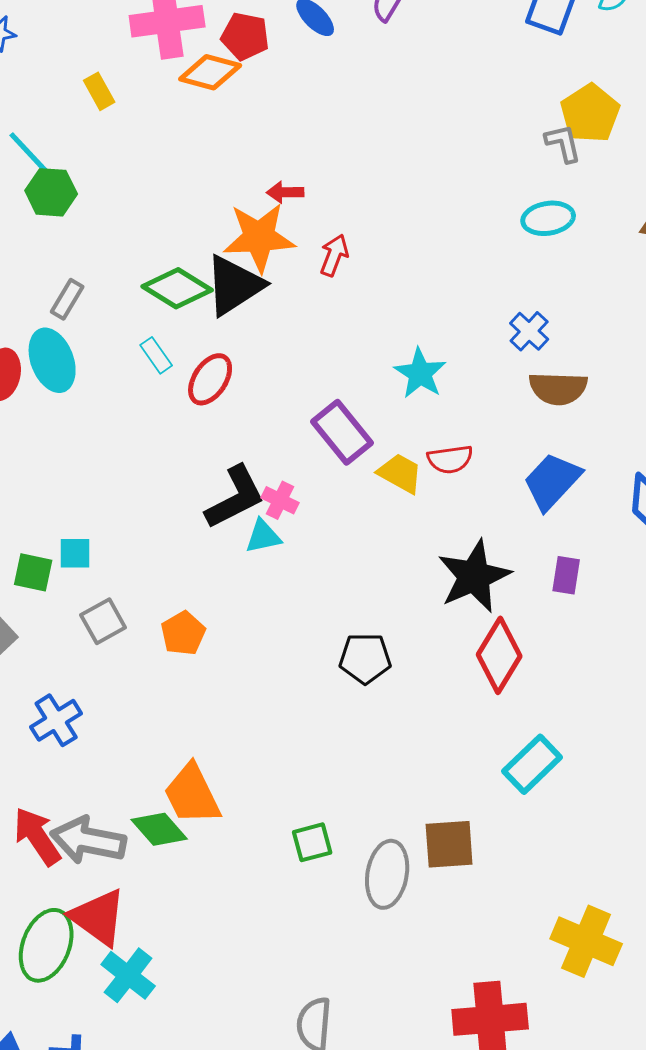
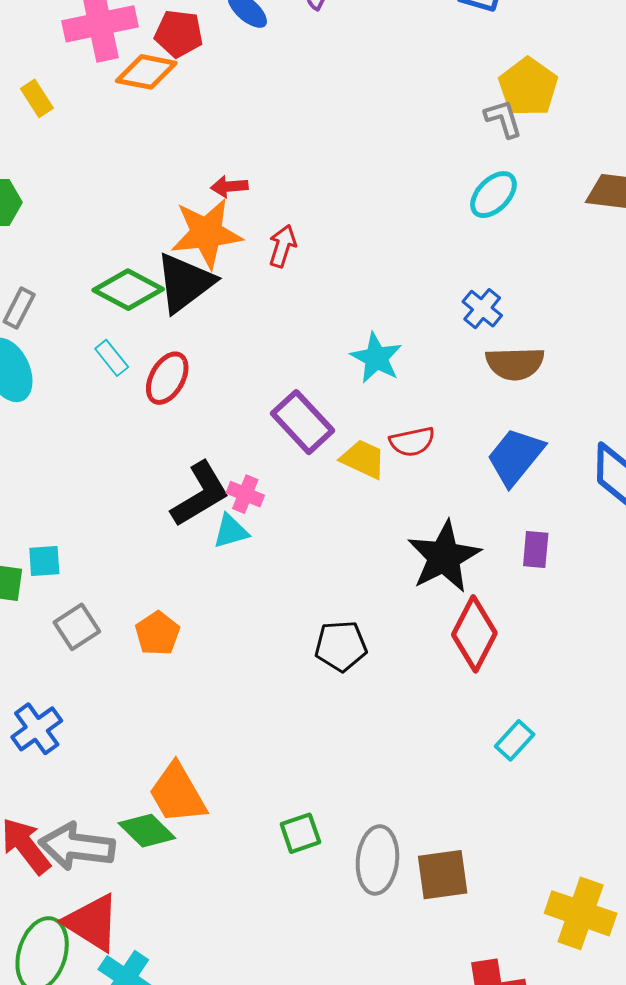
cyan ellipse: (548, 218) -> (493, 195), turned -33
cyan rectangle: (532, 764) -> (515, 740), size x0.7
brown square: (449, 844) -> (443, 875), moved

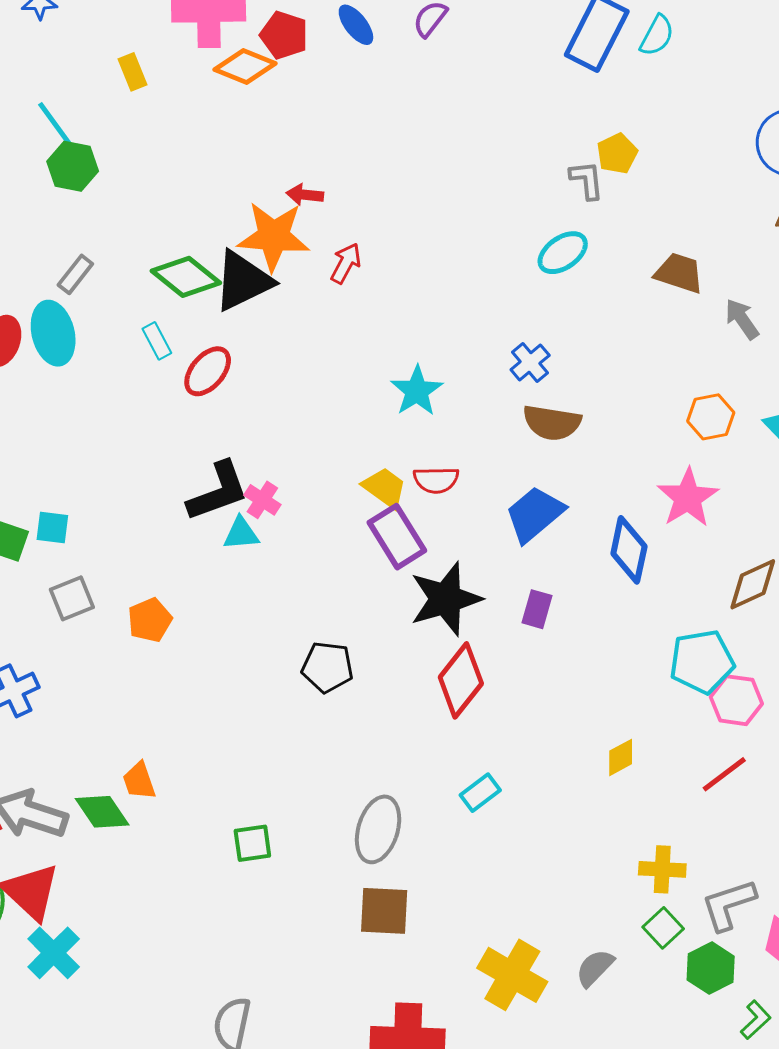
yellow pentagon: (528, 87) -> (617, 154), size x0.7
purple rectangle: (302, 422) -> (397, 537), moved
orange trapezoid: (177, 793) -> (139, 781), size x0.6
gray ellipse: (377, 860) -> (378, 829), moved

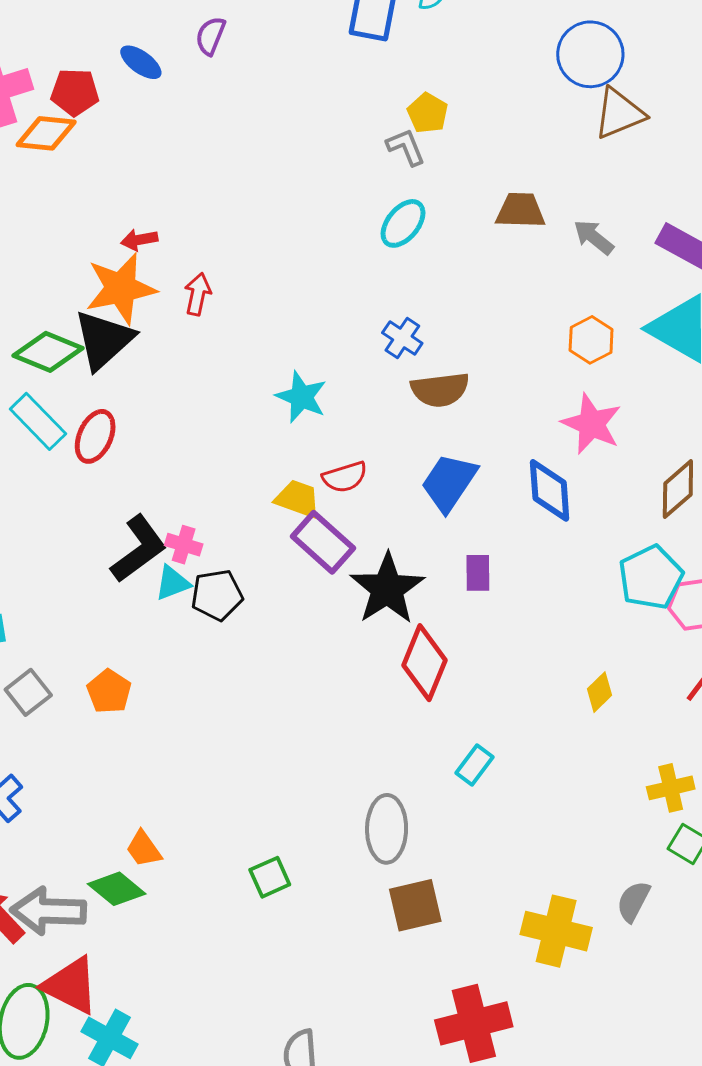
cyan rectangle: (157, 341) -> (38, 421), size x1.6
black pentagon: (327, 667) -> (217, 595), moved

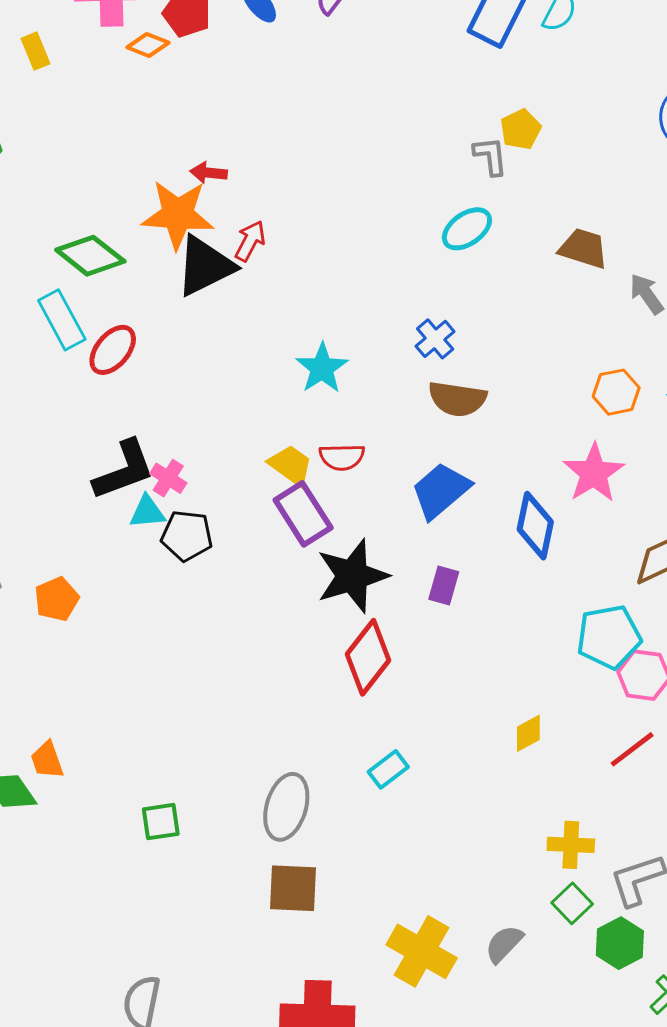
orange diamond: (46, 133) -> (148, 45), size x0.7
black triangle: (104, 340) -> (205, 266), moved

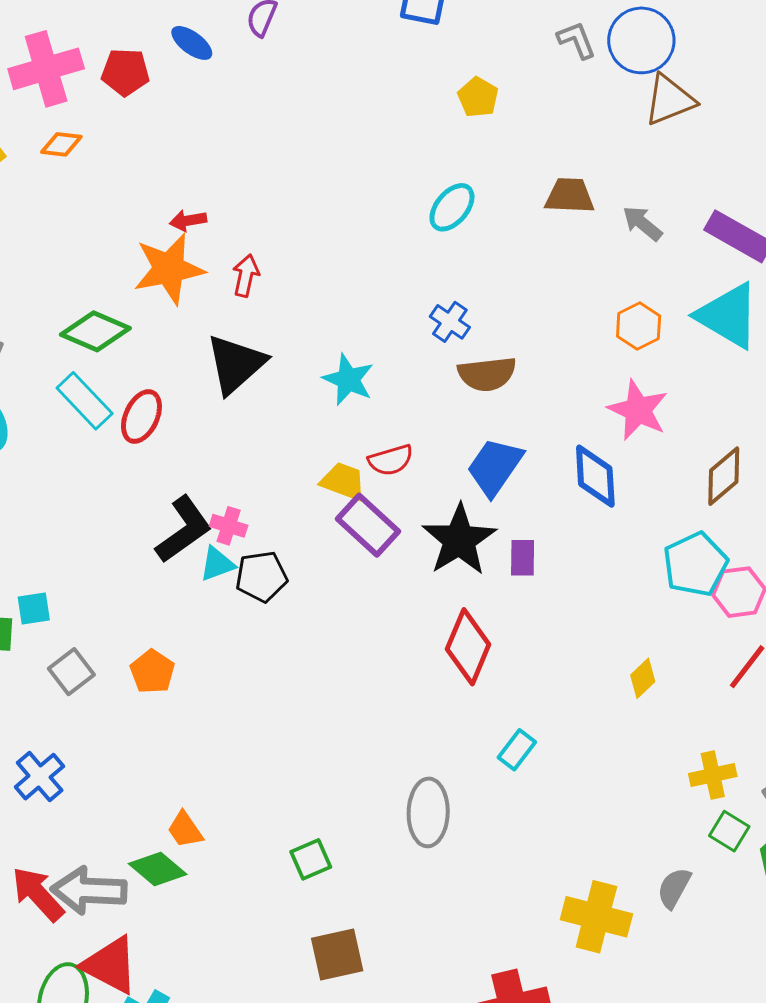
orange diamond: (148, 45) -> (61, 144), moved
gray L-shape: (490, 156) -> (577, 40), moved
black triangle: (205, 266) -> (236, 364), moved
black star: (352, 576) -> (459, 540), moved
brown square: (293, 888) -> (337, 954), moved

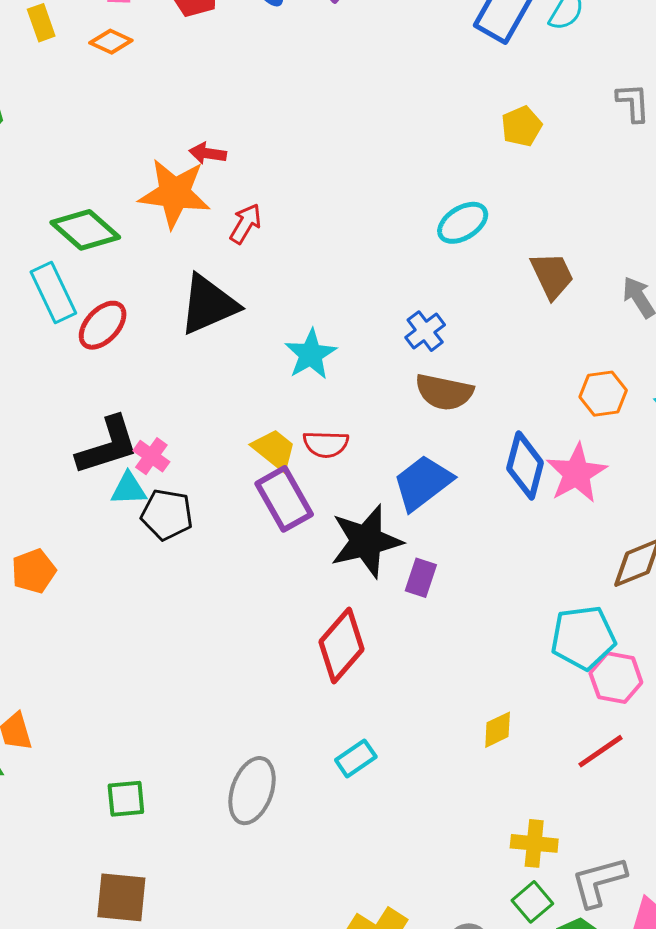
brown trapezoid: (570, 196) -> (552, 275), moved, turned 44
blue diamond: (595, 476) -> (525, 466), moved

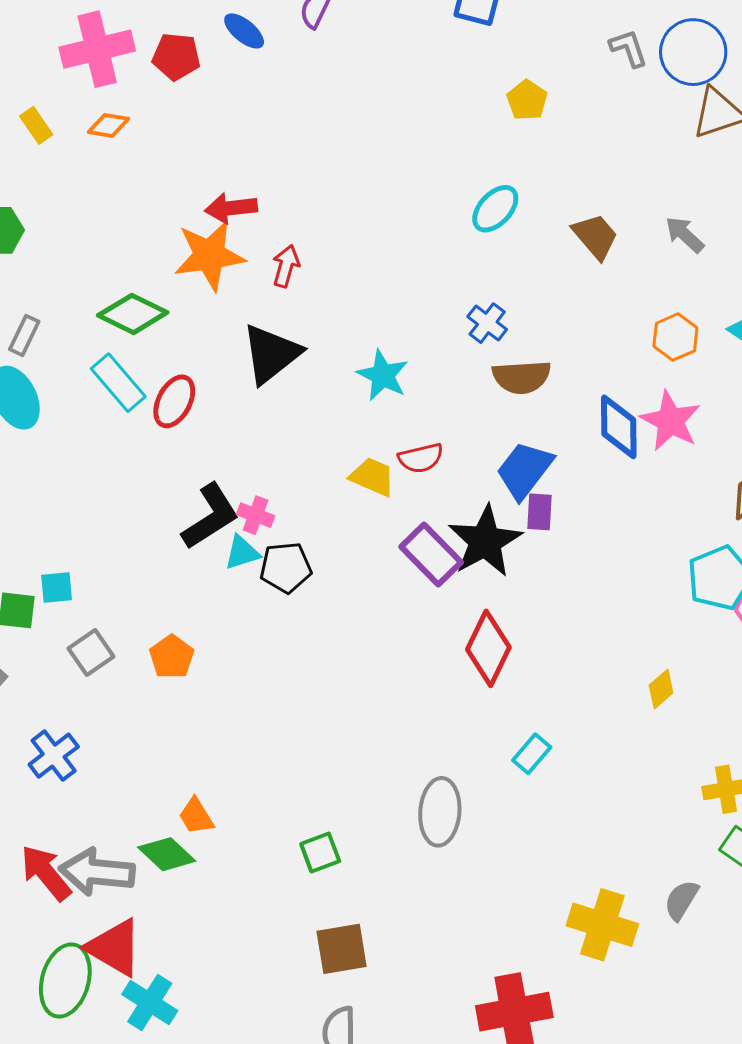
red arrow: (208, 153) -> (231, 208), size x1.4
purple rectangle: (284, 499) -> (431, 554), moved
purple rectangle: (421, 578) -> (540, 512), moved

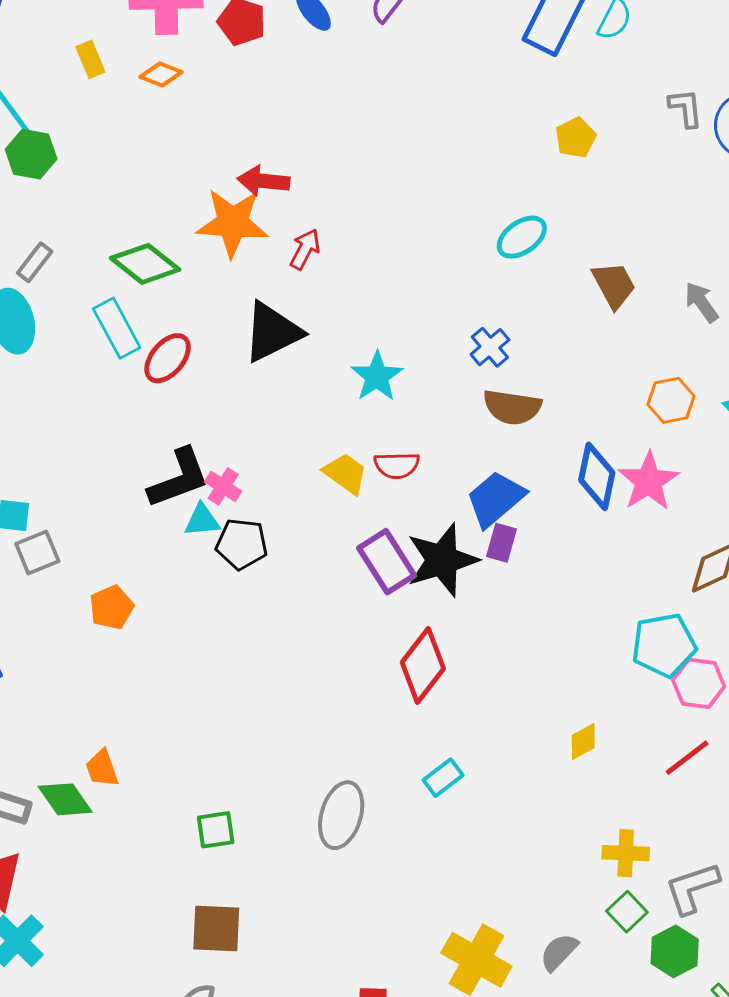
gray square: (91, 653) -> (37, 553), moved

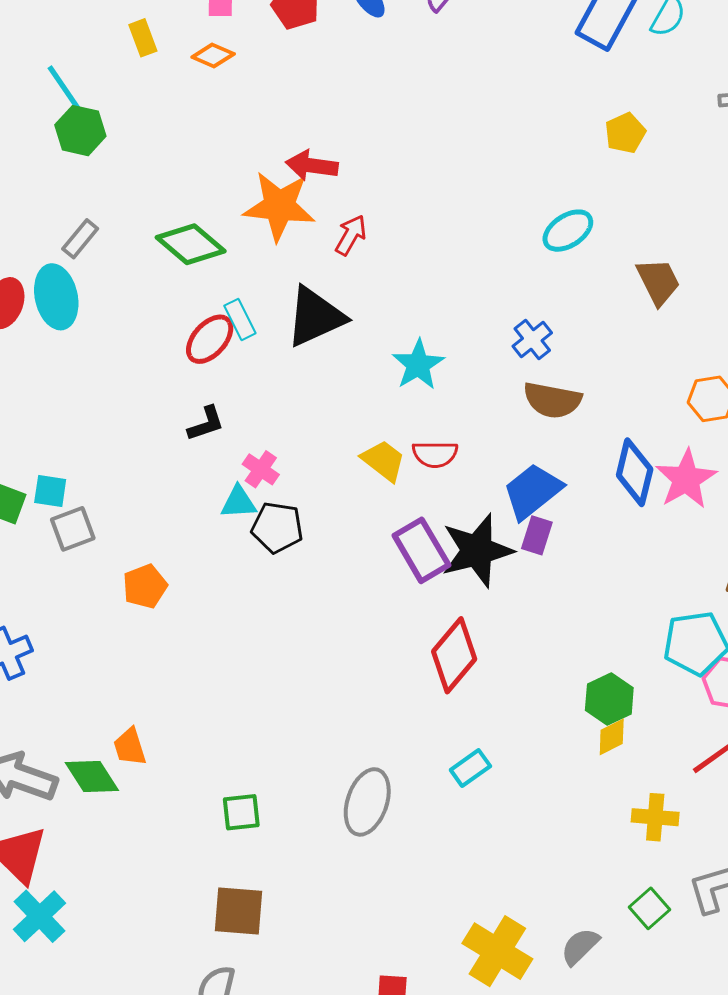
cyan rectangle: (117, 328) -> (240, 320), moved, size x0.7
black L-shape: (179, 478) -> (206, 424), moved, size x0.6
yellow cross: (626, 853) -> (655, 817), moved
green hexagon: (675, 951) -> (609, 699), moved

